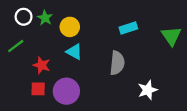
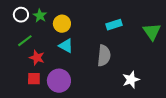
green line: (16, 46) -> (25, 41), moved

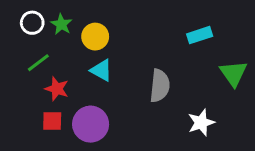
cyan rectangle: (114, 25) -> (200, 35), moved
green triangle: (152, 32) -> (233, 73), moved

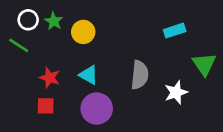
green line: (38, 63) -> (19, 45), moved, turned 70
cyan triangle: (101, 70) -> (89, 75), moved
white star: (201, 123) -> (176, 92), moved
purple circle: (91, 124) -> (97, 109), moved

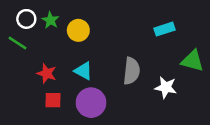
green triangle: (204, 64) -> (192, 61), turned -40
white star: (176, 92) -> (166, 87), turned 30
red square: (46, 106) -> (53, 100), moved

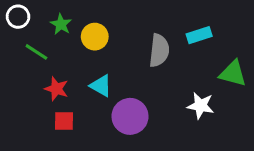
white circle: (26, 19) -> (18, 17), moved
green line: (17, 43) -> (36, 52), moved
gray semicircle: (132, 71) -> (159, 50), moved
purple circle: (91, 103) -> (130, 116), moved

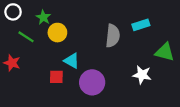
yellow circle: (95, 37) -> (57, 33), moved
red star: (56, 89) -> (12, 63), moved
red square: (64, 121) -> (56, 77), moved

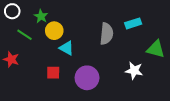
cyan triangle: (72, 61) -> (67, 48), moved

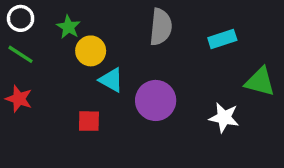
gray semicircle: (106, 34) -> (161, 27), moved
green line: (25, 35) -> (21, 54), moved
purple circle: (87, 78) -> (156, 100), moved

